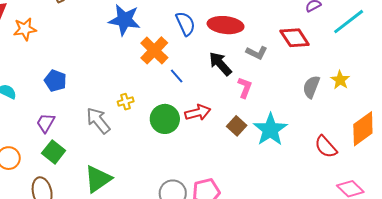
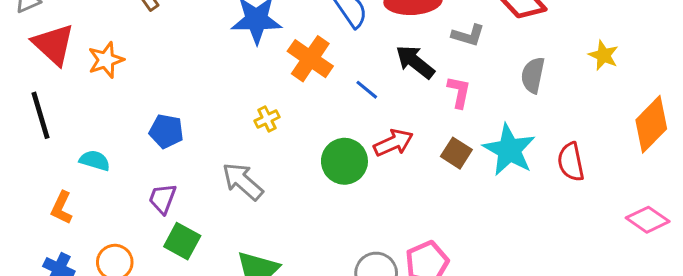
blue line: (177, 76) -> (367, 90), moved
gray semicircle: (311, 87) -> (533, 75), moved
yellow cross: (126, 102) -> (267, 119), moved
red semicircle: (326, 147) -> (571, 162), moved, turned 40

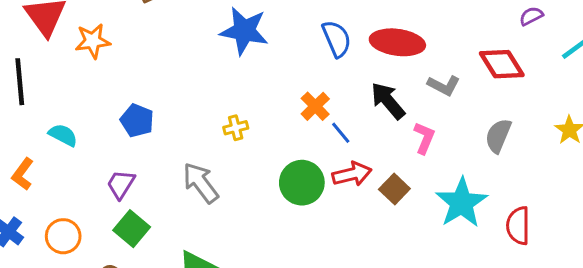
orange cross: (310, 59) -> (315, 106), moved, size x0.7
blue line: (367, 90) -> (341, 133), moved
brown square: (456, 153) -> (394, 189), moved

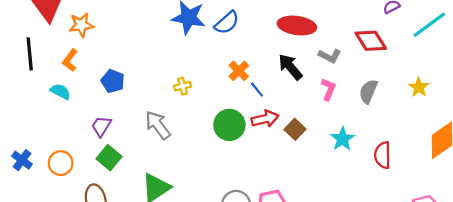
blue semicircle: (337, 39) -> (227, 23), moved, turned 72
pink L-shape: (424, 138) -> (328, 89), moved
orange L-shape: (23, 174) -> (70, 60), moved
cyan star: (462, 203) -> (342, 139), size x0.7

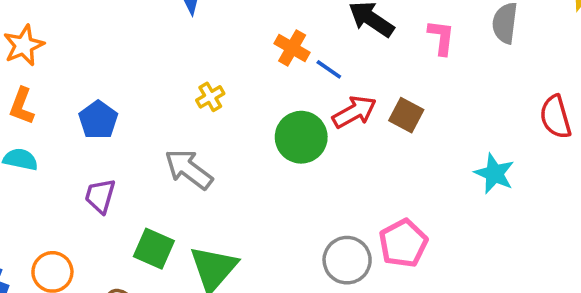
blue pentagon: (113, 81) -> (98, 120), turned 30
cyan star: (342, 139) -> (494, 174), moved
green square: (109, 158) -> (154, 249), moved

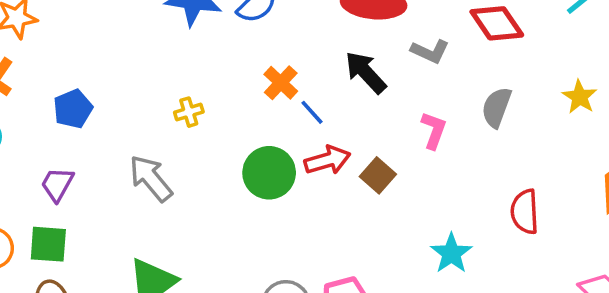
pink L-shape: (441, 37) -> (434, 130), moved
green square: (154, 249) -> (48, 244), moved, turned -33

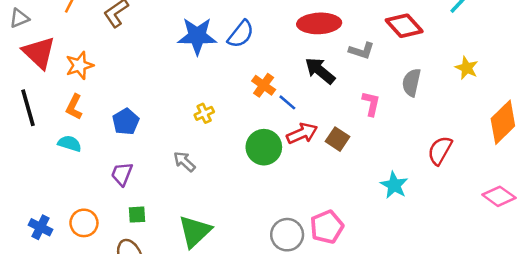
gray arrow: (151, 178) -> (184, 162), size x0.7
red semicircle: (525, 212) -> (440, 150), turned 40
green square: (48, 244) -> (137, 215), moved, size x0.7

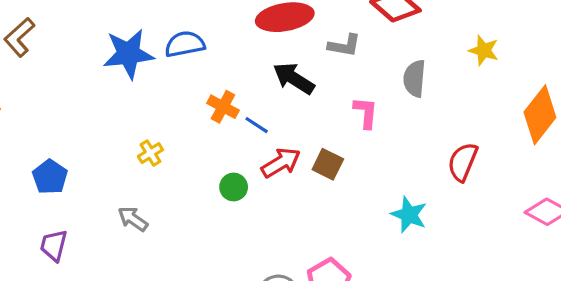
blue semicircle: (241, 34) -> (185, 44), turned -132
green circle: (264, 147) -> (234, 187), size x0.6

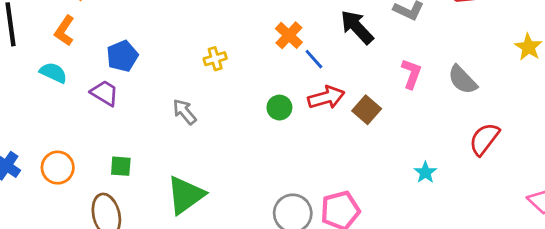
gray semicircle: (414, 78) -> (462, 80), moved, turned -64
cyan star: (409, 215) -> (425, 172), size x0.7
purple trapezoid: (54, 245) -> (105, 93), moved, turned 92

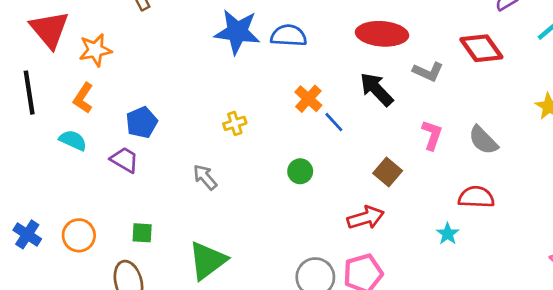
red arrow: (326, 97) -> (366, 218), moved
red semicircle: (484, 139) -> (476, 197), moved, turned 56

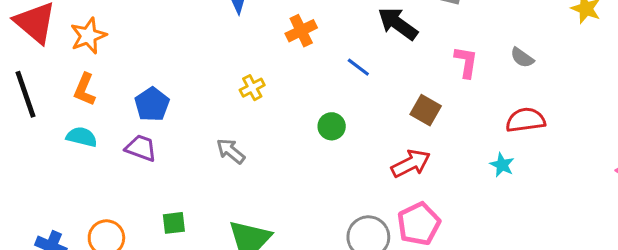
orange cross: (308, 99) -> (301, 31), moved, turned 32
gray semicircle: (483, 140) -> (522, 58), size x0.7

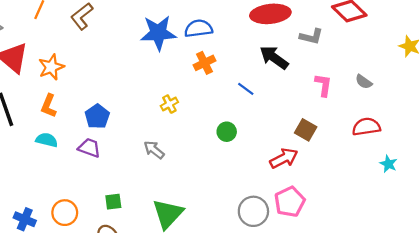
brown square: (426, 110) -> (306, 130), moved
cyan star: (502, 165) -> (388, 164), moved

